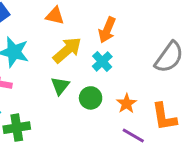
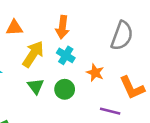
orange star: (126, 104) -> (95, 73), moved

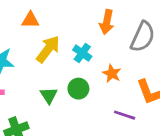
orange arrow: (62, 27) -> (107, 22), moved
green triangle: (36, 86) -> (49, 95), moved

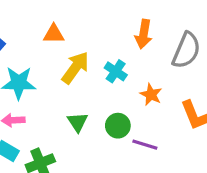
green circle: (78, 89) -> (118, 126), moved
purple line: (125, 115) -> (145, 145), moved

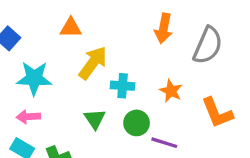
cyan cross: (116, 71) -> (123, 86), moved, turned -30

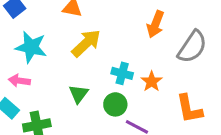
cyan cross: (123, 86) -> (122, 73), moved

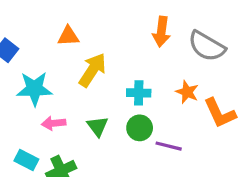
gray semicircle: (192, 47) -> (207, 46), turned 100
pink arrow: (19, 81) -> (54, 123), moved
orange star: (152, 81) -> (187, 92), moved

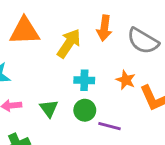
orange triangle: (68, 36) -> (25, 31), size x1.6
yellow arrow: (92, 70) -> (69, 43), moved

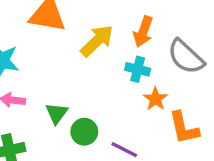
cyan cross: (84, 80) -> (138, 69), moved
green circle: (85, 110) -> (84, 132), moved

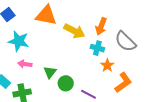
yellow arrow: (97, 41) -> (74, 31), turned 70
orange L-shape: (184, 128) -> (123, 83), turned -115

